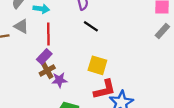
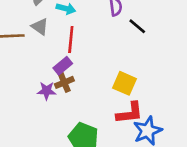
black line: (91, 26) -> (137, 26), moved
purple star: (59, 80) -> (47, 91), moved

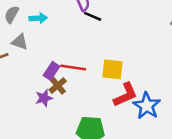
black line: (137, 26) -> (93, 16), moved
red line: (71, 40) -> (73, 68), moved, turned -70

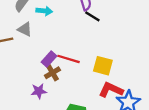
red L-shape: (125, 95) -> (111, 90), turned -140
purple star: (44, 98) -> (39, 91), moved

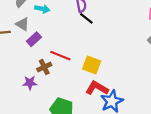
purple rectangle: (49, 59) -> (34, 39), moved

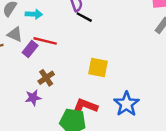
red line: (60, 56) -> (45, 41), moved
red L-shape: (97, 88) -> (85, 106), moved

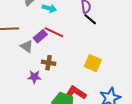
gray triangle: (15, 34) -> (27, 46), moved
brown cross: (46, 78) -> (49, 63), turned 32

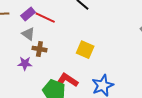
purple rectangle: (40, 36) -> (28, 14), moved
gray triangle: (27, 46) -> (28, 34), moved

